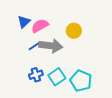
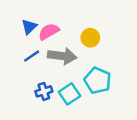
blue line: (35, 46) -> (32, 56), moved
cyan pentagon: (81, 81) -> (98, 80), moved

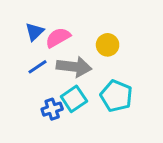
cyan square: (70, 94) -> (74, 99), moved

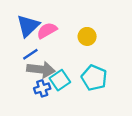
blue triangle: (35, 32) -> (28, 26), size x1.5
gray arrow: (74, 67) -> (41, 70), moved

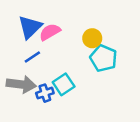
gray arrow: (41, 70) -> (21, 84), moved
cyan pentagon: (94, 78) -> (103, 58), moved

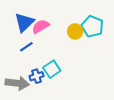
cyan pentagon: (103, 58) -> (92, 26), moved
gray arrow: (21, 84) -> (17, 83), moved

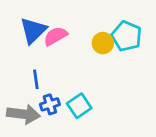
blue line: (26, 47) -> (36, 79), moved, turned -64
cyan square: (52, 69) -> (79, 106), moved

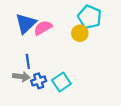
cyan pentagon: (127, 36) -> (90, 17), moved
gray arrow: (23, 114) -> (21, 77), moved, size x0.7

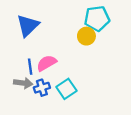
cyan pentagon: (90, 17) -> (97, 19), turned -30
pink semicircle: (43, 28) -> (47, 63), moved

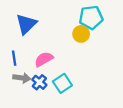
blue line: (30, 67) -> (14, 58), moved
blue cross: (42, 88) -> (39, 82), turned -32

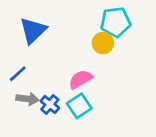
blue line: (14, 58) -> (18, 74), turned 56
pink semicircle: (44, 59) -> (81, 79), moved

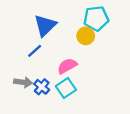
blue triangle: (33, 30) -> (45, 25), moved
blue line: (18, 74) -> (35, 51), moved

